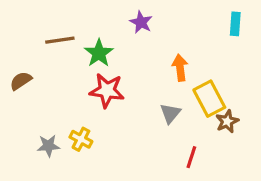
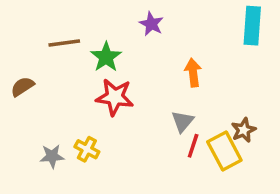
cyan rectangle: (235, 24) -> (252, 26), size x1.5
yellow rectangle: (209, 99) -> (224, 151), moved
red line: (191, 157) -> (193, 146), moved

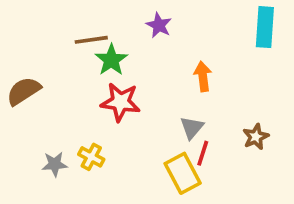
brown line: (64, 43) -> (91, 40), moved
brown semicircle: (22, 87) -> (24, 91), size x1.4
yellow rectangle: (224, 151) -> (183, 173), moved

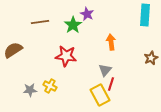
brown line: (91, 40) -> (40, 22), moved
green star: (111, 60) -> (73, 25), moved
brown star: (256, 137) -> (151, 58), moved

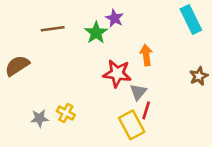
cyan rectangle: (145, 15) -> (191, 20), turned -30
red star: (66, 56) -> (117, 74), moved

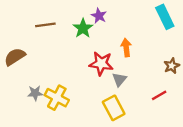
red line: (146, 110) -> (159, 95), moved, turned 42
yellow cross: (66, 113) -> (57, 98), size x1.5
gray star: (39, 118) -> (35, 93), moved

